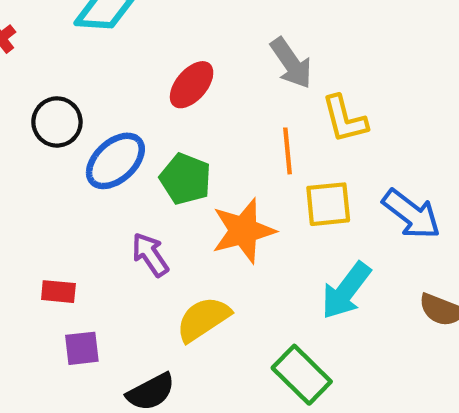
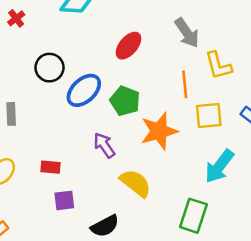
yellow semicircle: (203, 319) -> (136, 183), turned 72
green rectangle: (302, 375) -> (193, 216), turned 64

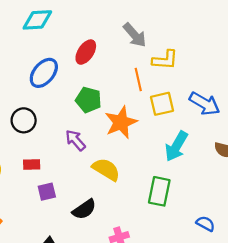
yellow L-shape: (218, 66) -> (165, 60), turned -64
black circle: (50, 68) -> (24, 120), moved
blue ellipse: (84, 90) -> (44, 73), moved

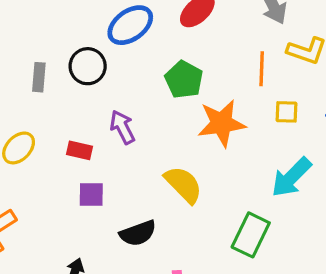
yellow square: (162, 104) -> (286, 112), size x0.7
black circle: (24, 120) -> (88, 66), moved
purple arrow: (75, 140) -> (122, 127), moved

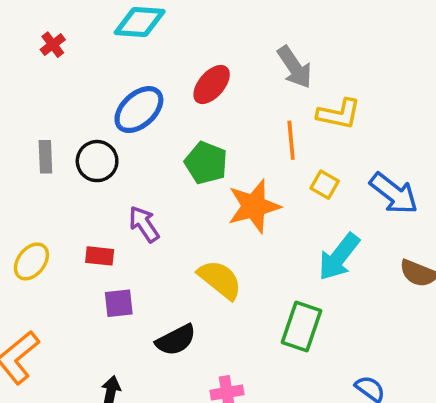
gray rectangle: (39, 77) -> (45, 157), moved
yellow square: (286, 112) -> (325, 185), turned 35

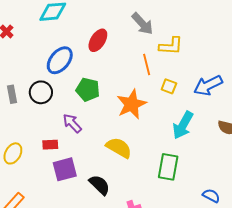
green pentagon: (206, 163) -> (88, 90), moved
blue arrow: (394, 193) -> (208, 85), turned 124
purple square: (119, 303) -> (65, 169), size x1.4
black semicircle: (176, 340) -> (100, 185), turned -100

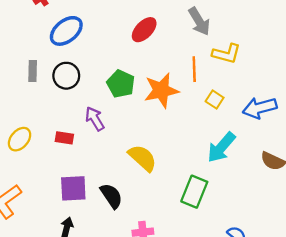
blue ellipse: (60, 60) -> (66, 31), moved
orange star: (132, 104) -> (161, 90), moved
purple square: (65, 169) -> (73, 188), moved

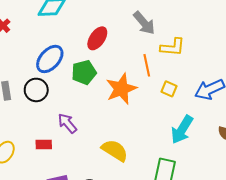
blue ellipse: (66, 31) -> (50, 59), moved
green pentagon: (121, 84) -> (84, 72), moved, turned -30

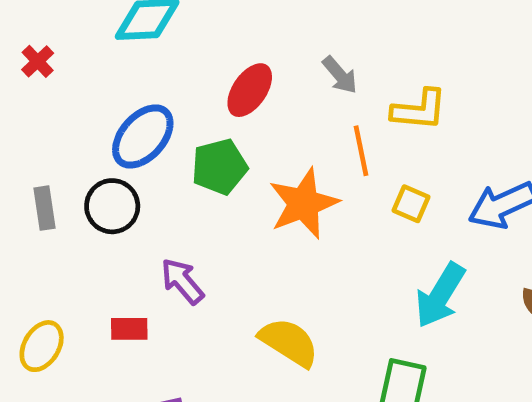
gray arrow: (144, 23) -> (340, 75), moved, size x0.7

